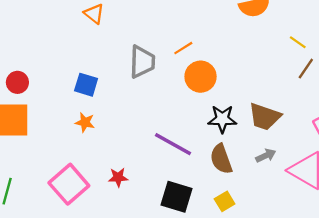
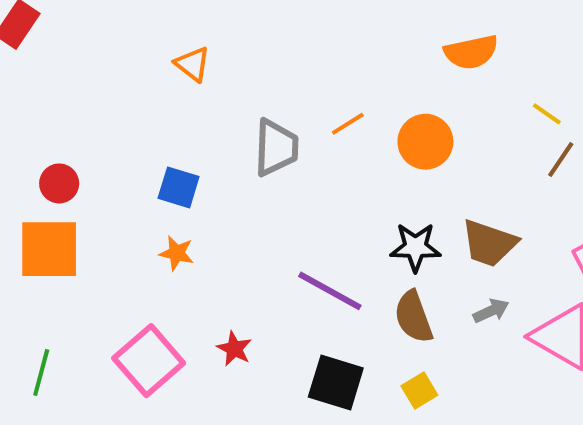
orange circle: (201, 77) -> (425, 142), moved
red star: (118, 177) -> (234, 349), turned 30

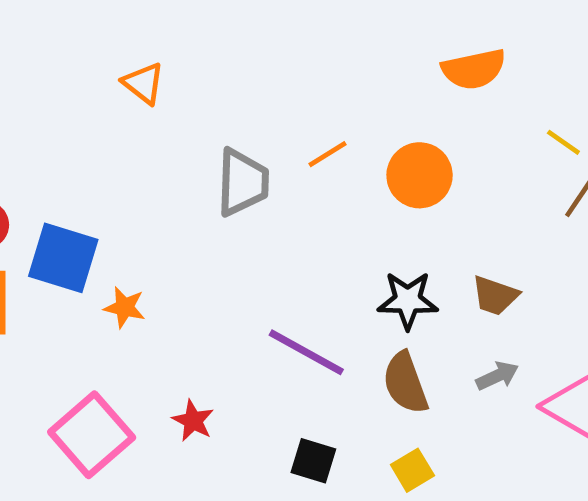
blue square: (179, 187) -> (63, 258), moved, size x1.4
brown trapezoid: (489, 243) -> (495, 296), size x0.7
black square: (336, 383) -> (313, 461), size x0.7

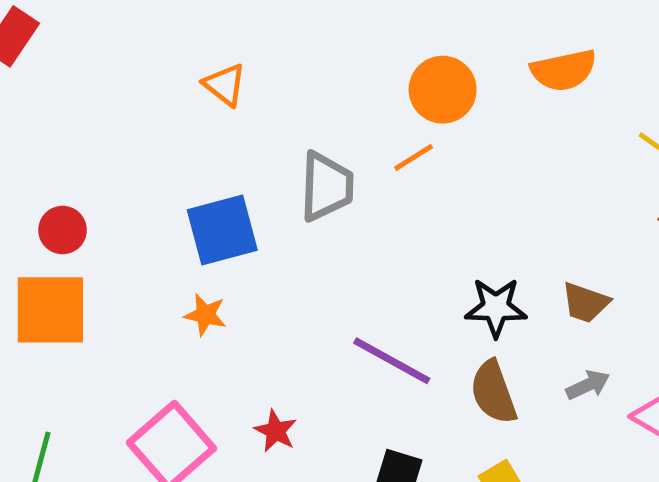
orange circle: (420, 175) -> (443, 90), moved
blue square: (63, 258) -> (222, 230), moved, turned -32

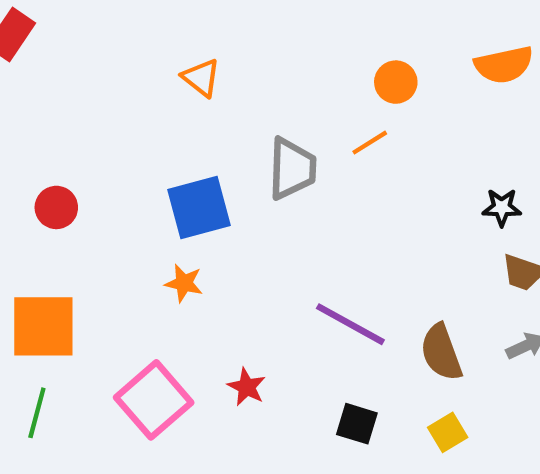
orange circle: (443, 90) -> (396, 82), size x0.7
black star: (496, 307) -> (502, 207), moved, size x0.7
orange square: (50, 310) -> (43, 326), moved

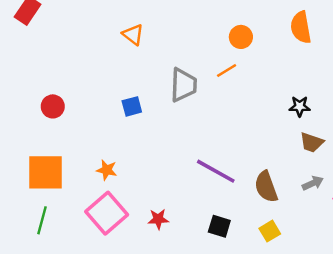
orange semicircle: (504, 65) -> (301, 27), turned 92
blue square: (199, 207) -> (132, 106), size x0.6
orange star: (184, 283) -> (107, 170), moved
red star: (247, 387) -> (158, 219), moved, turned -30

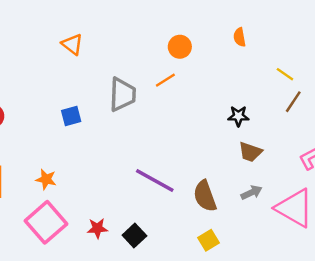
orange semicircle: (301, 27) -> (240, 37), size x0.6
black square: (219, 226) -> (134, 235), moved, turned 30

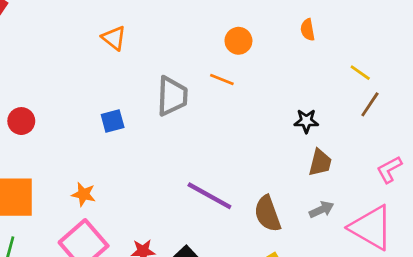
orange line: (165, 80) -> (222, 80), turned 54
brown trapezoid: (250, 152) -> (320, 163), turned -95

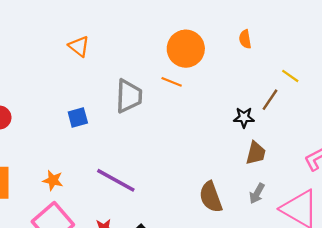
orange circle: (238, 41) -> (186, 49), size x1.6
brown line: (370, 104) -> (270, 100), moved
purple line: (209, 196) -> (116, 180), moved
gray arrow: (321, 210) -> (257, 193), turned 144

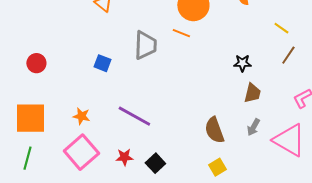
brown line: (270, 100) -> (288, 55), moved
blue square: (78, 117) -> (102, 63), turned 36

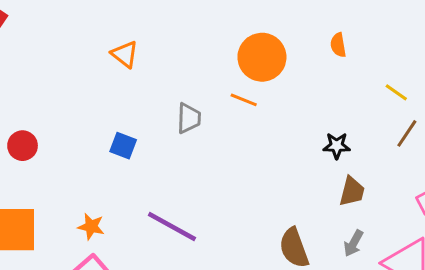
gray trapezoid: (145, 45) -> (189, 118), size x0.7

